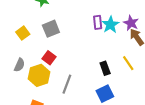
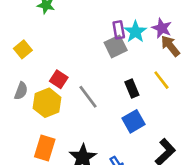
gray square: (51, 29) -> (116, 46), moved
gray line: (67, 84) -> (88, 97), moved, turned -54

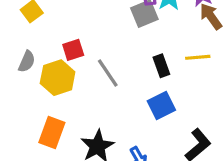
red square: (59, 79) -> (73, 50), turned 36
yellow line: (161, 80) -> (198, 57), turned -60

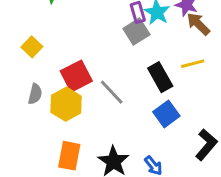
red square: (73, 50) -> (76, 76), size x1.5
black rectangle: (161, 66) -> (160, 77), size x1.4

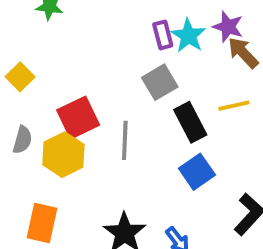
gray square: (136, 32) -> (160, 82), moved
gray line: (112, 92) -> (125, 140), turned 44
orange rectangle: (69, 156) -> (42, 223), moved

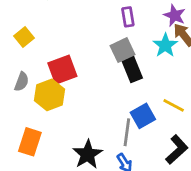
cyan star: (188, 36) -> (165, 45), moved
yellow line: (234, 106) -> (174, 105), moved, turned 35
black rectangle: (190, 122) -> (132, 68), moved
gray line: (125, 140) -> (127, 132), moved

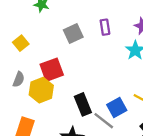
gray square: (123, 50) -> (73, 34), moved
black rectangle: (132, 68) -> (83, 104), moved
gray line: (127, 132) -> (104, 121), turned -60

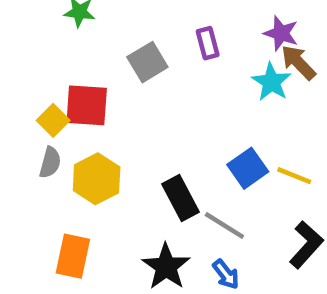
yellow square: (21, 43) -> (53, 120), moved
red square: (52, 70) -> (87, 105), moved, turned 30
blue square: (117, 107) -> (248, 168), moved

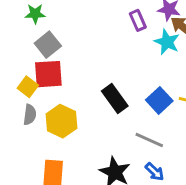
purple rectangle: (208, 43) -> (138, 20), moved
gray square: (147, 62) -> (48, 45), moved
black rectangle: (181, 198) -> (115, 98), moved

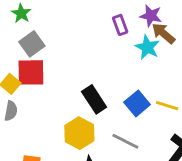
green star: (35, 14) -> (21, 13), turned 30
yellow hexagon: (61, 121) -> (79, 133), moved

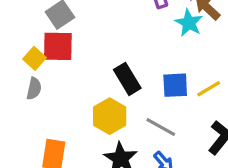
blue square: (137, 103) -> (175, 85), turned 35
yellow line: (167, 106) -> (209, 89), turned -50

